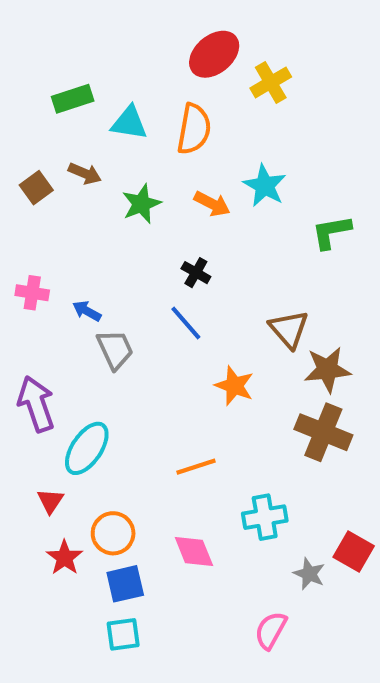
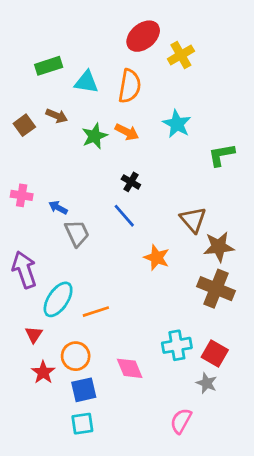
orange arrow: (212, 204) -> (127, 132), moved
orange line: (196, 467) -> (96, 312), moved
red square: (354, 552) -> (215, 353), moved

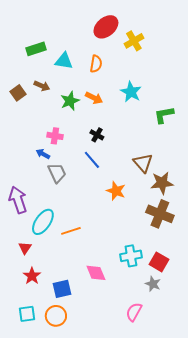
orange semicircle: (130, 86) -> (96, 64), size x0.7
pink cross: (22, 195) -> (55, 136), moved
orange circle: (76, 356) -> (56, 316), moved
cyan square: (82, 424) -> (27, 314), moved

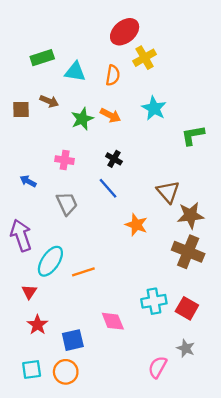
yellow cross: (134, 41) -> (145, 58), moved
brown square: (18, 93) -> (21, 109), turned 35
blue arrow: (43, 154) -> (28, 181), moved
gray star: (153, 284) -> (186, 348), moved

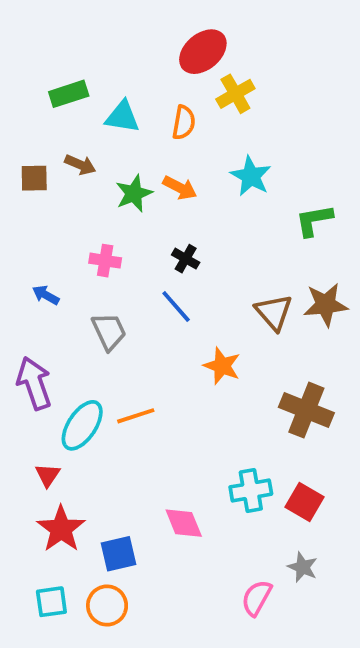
brown star: (190, 215) -> (326, 305), moved
orange line: (83, 272) -> (136, 416), moved
red star: (37, 325) -> (61, 529), size x1.4

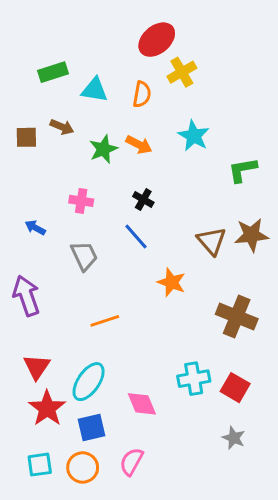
cyan ellipse: (82, 425) -> (89, 382), moved
red triangle: (48, 475) -> (37, 367), size x1.4
pink semicircle: (257, 598) -> (132, 462), moved

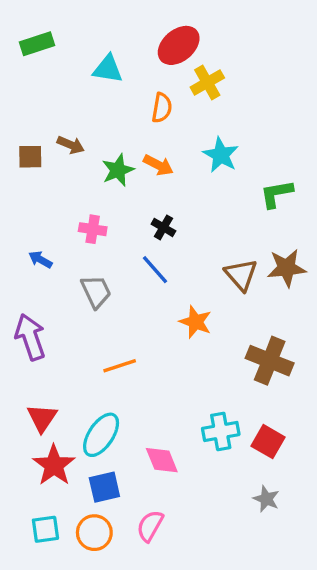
green rectangle: (53, 72) -> (37, 44), moved
cyan triangle: (94, 90) -> (108, 69), moved

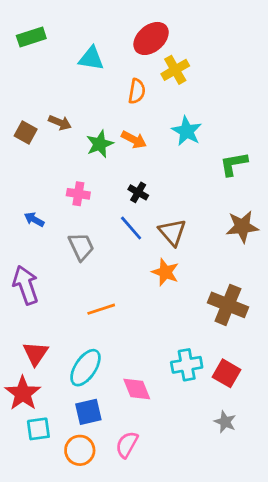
brown square: (30, 157) -> (26, 133), turned 30
brown triangle: (241, 275) -> (172, 232), moved
red star: (54, 465) -> (23, 393), moved
cyan square: (45, 529) -> (38, 429), moved

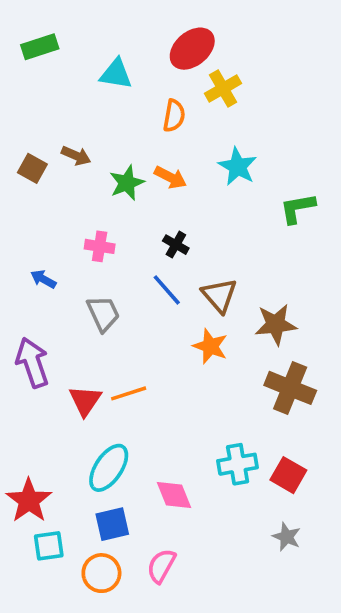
brown star: (242, 227) -> (276, 324), moved
red triangle: (36, 353) -> (85, 401), moved

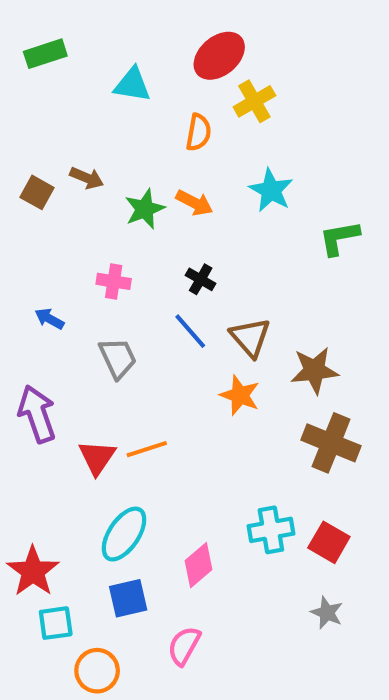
pink diamond: (174, 495) -> (199, 565), turned 72
orange circle: (101, 573) -> (97, 671), moved

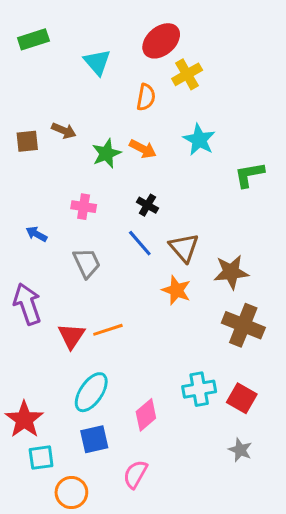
cyan triangle: (132, 85) -> (97, 62), turned 40
brown square: (37, 192) -> (27, 141), turned -35

